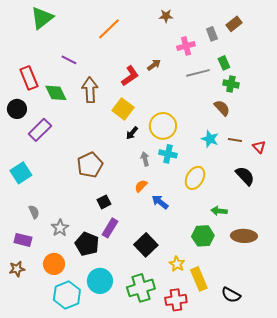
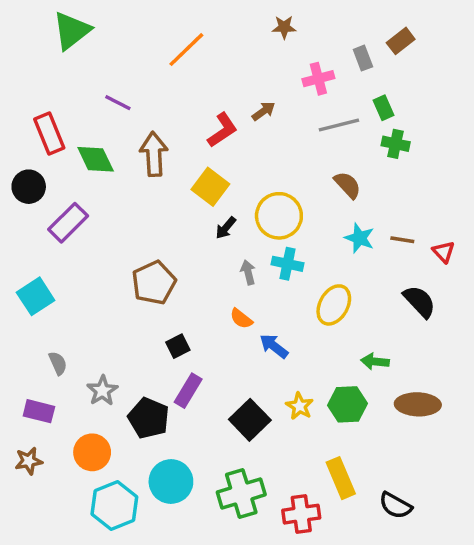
brown semicircle: (222, 108) -> (348, 185), moved
orange semicircle: (141, 186) -> (241, 319), turned -96
yellow star: (177, 264) -> (300, 406), moved

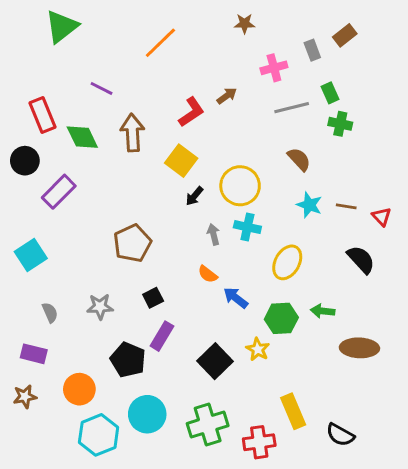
gray star: (102, 391) -> (100, 307), moved, turned 30
green hexagon: (348, 404) -> (281, 318), moved

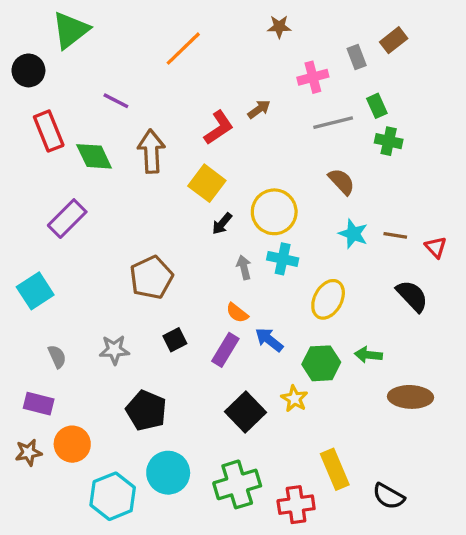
black circle: (25, 161) -> (28, 70), moved
purple rectangle: (162, 336) -> (225, 350), moved
orange circle: (79, 389) -> (72, 444), moved

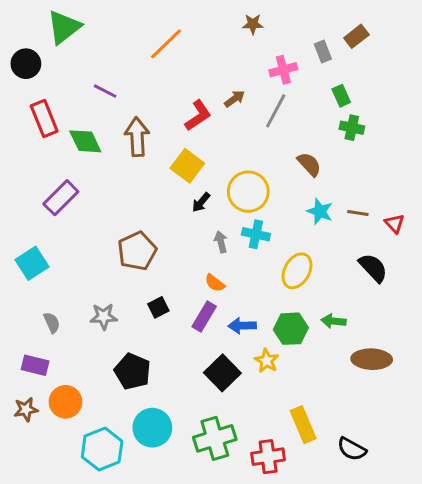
gray line: (333, 123) -> (276, 111), moved, turned -48
blue arrow: (269, 340) -> (242, 326), moved, turned -40

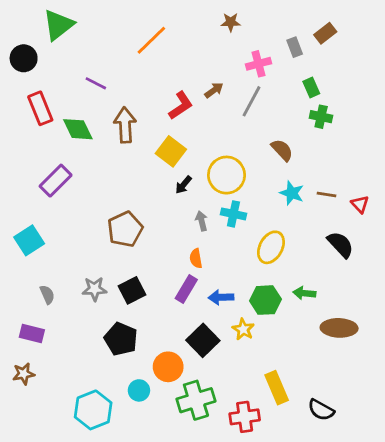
orange semicircle: (215, 283) -> (196, 258), turned 42
black square: (158, 307) -> (132, 290), moved, size x1.4
orange circle: (65, 402) -> (168, 367), moved
cyan circle: (152, 428) -> (139, 390), size x0.6

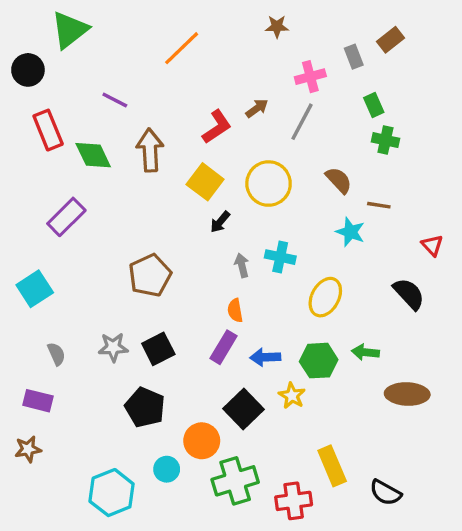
yellow circle: (227, 175) -> (269, 184), moved
brown line: (327, 194) -> (379, 205), moved

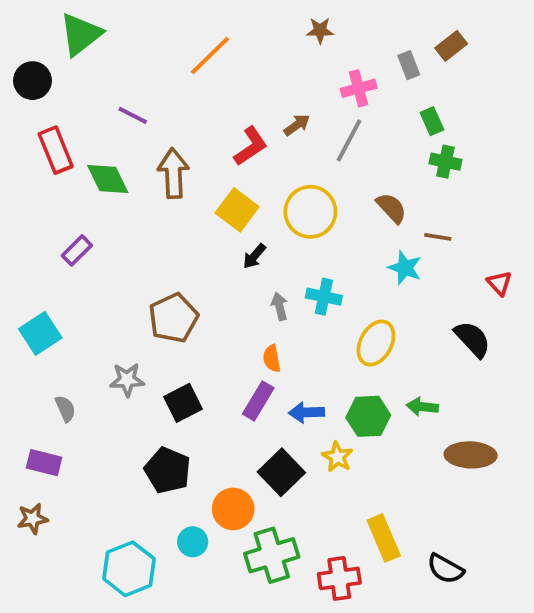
purple rectangle: (66, 217) -> (77, 250), size x0.7
gray star: (113, 347) -> (127, 380), moved

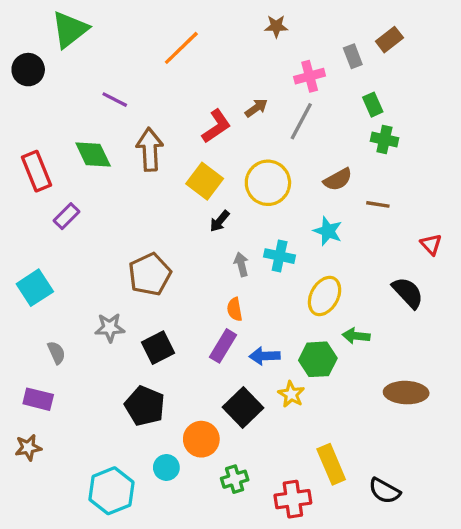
red rectangle: (56, 150) -> (36, 171), moved
brown semicircle: (391, 208) -> (338, 179), turned 104
cyan star: (405, 268) -> (328, 231), moved
green arrow: (422, 407) -> (356, 336), moved
green cross: (272, 555) -> (235, 479), size x0.6

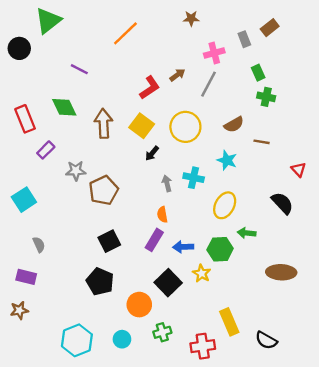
brown arrow: (150, 149) -> (104, 123), moved
gray star: (110, 328) -> (76, 171), moved
cyan circle: (166, 467) -> (122, 339), moved

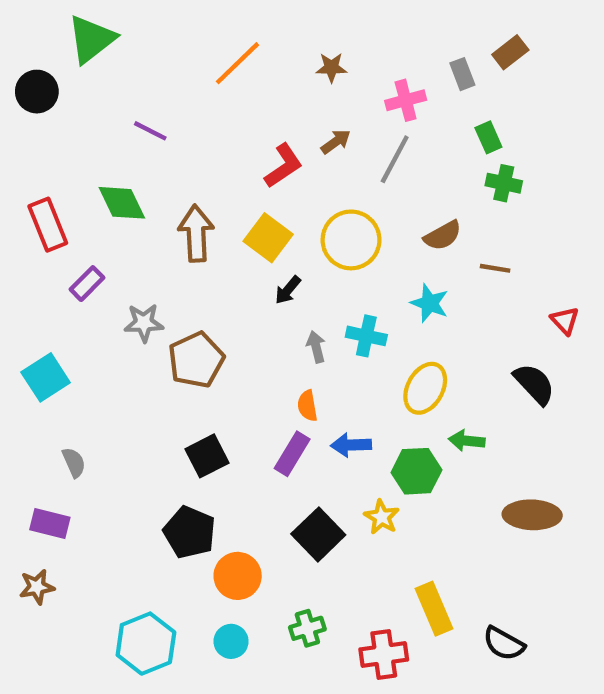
brown star: (191, 18) -> (331, 68), moved
blue arrow: (183, 247) -> (351, 445), moved
orange circle: (139, 305) -> (238, 576), moved

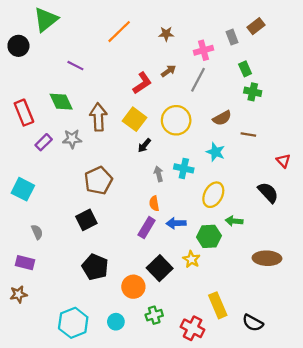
gray star: (144, 323) -> (72, 139), moved
cyan square: (46, 377) -> (23, 189), turned -30
black square: (207, 456) -> (86, 220), moved
orange circle: (238, 576) -> (133, 287), moved
red cross: (384, 654) -> (193, 328), turned 35

